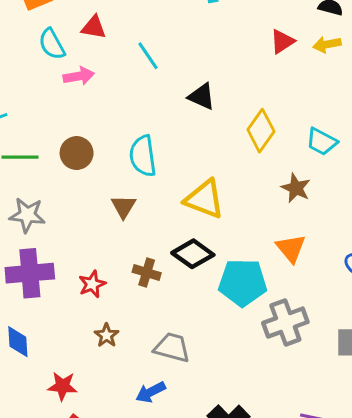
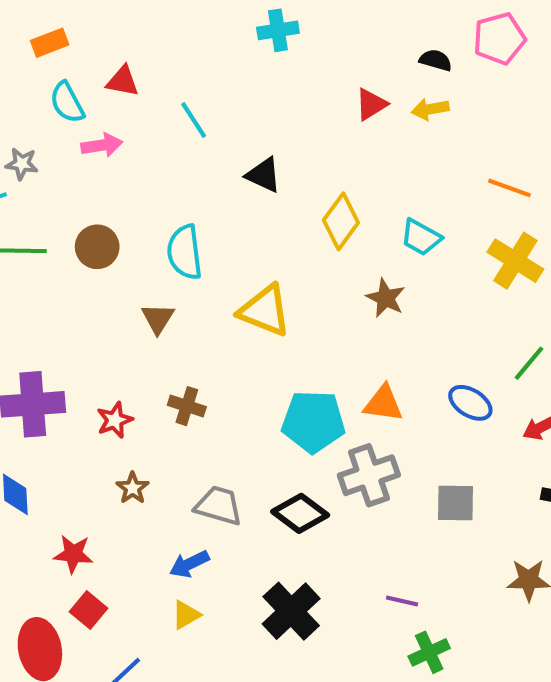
gray star: (27, 215) -> (22, 164), moved, size x0.7
orange triangle: (291, 248) -> (383, 404), moved, turned -44
black diamond: (193, 254) -> (300, 513), moved

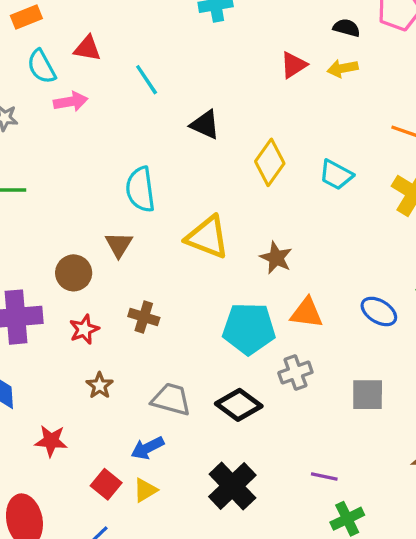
brown circle: (97, 247) -> (74, 273), moved
brown star: (386, 298) -> (276, 258), moved
gray cross: (369, 475) -> (295, 372), size x0.7
red square: (88, 610) -> (106, 484), moved

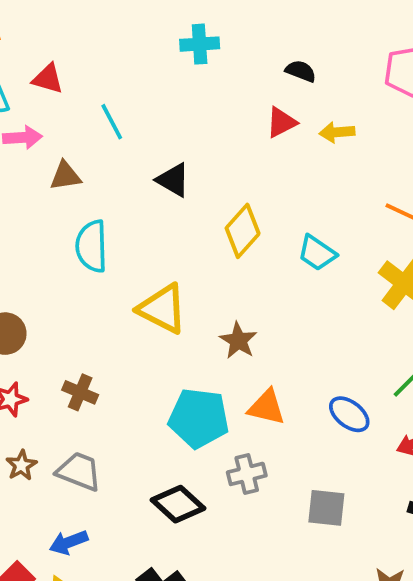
black semicircle: (347, 28) -> (301, 71), moved
brown triangle: (119, 245) -> (65, 176), moved, turned 44
gray trapezoid: (171, 399) -> (79, 471), moved

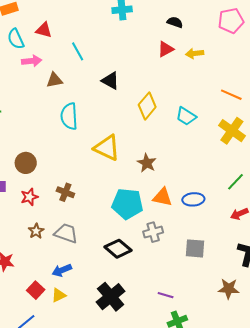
blue ellipse: (349, 414) -> (193, 199), moved, turned -40

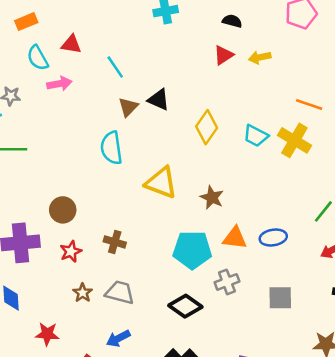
brown triangle: (54, 80) -> (128, 107), moved, turned -30
yellow cross: (232, 131) -> (294, 140), moved

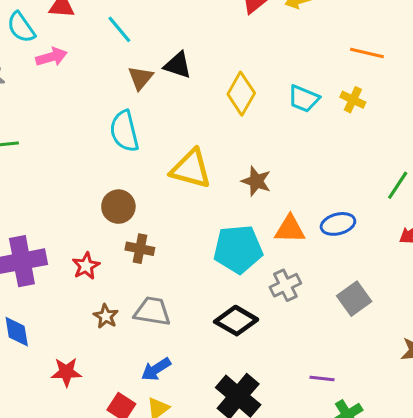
yellow cross: (294, 140) -> (353, 100), size x0.6
brown circle: (63, 210) -> (118, 207), moved
gray square: (280, 298) -> (354, 299), turned -30

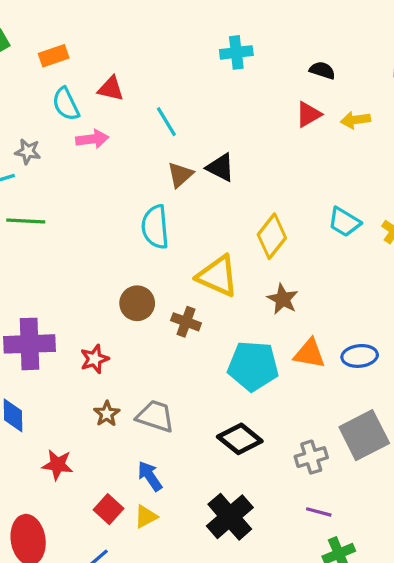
yellow diamond: (241, 94) -> (272, 236), moved
brown cross: (140, 249) -> (186, 322), moved
gray cross: (285, 285) -> (311, 457), moved
gray square: (354, 299) -> (364, 435), size x1.4
blue arrow: (156, 369) -> (150, 476), turned 80

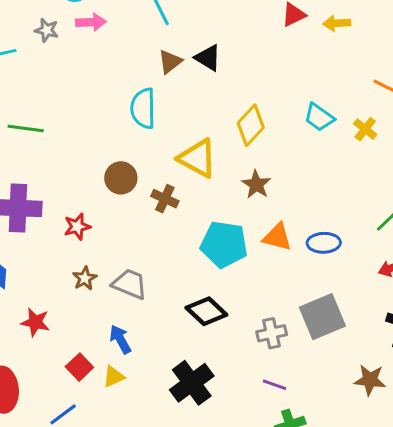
gray star: (28, 152) -> (47, 30), moved
green line: (26, 221) -> (26, 129), moved

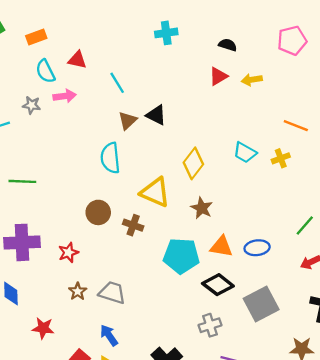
yellow cross: (365, 129) -> (281, 158), turned 36
black diamond: (206, 311) -> (218, 285), moved
gray cross: (272, 333) -> (210, 325), moved

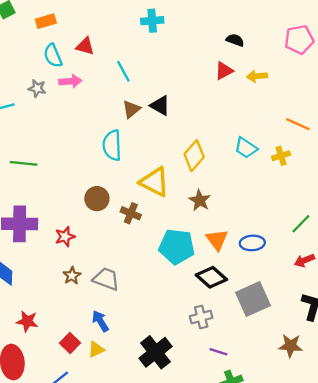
cyan cross: (166, 33) -> (152, 21), moved
orange triangle: (221, 247) -> (217, 240), turned 40
red star: (43, 328) -> (27, 321), moved

